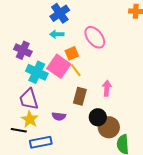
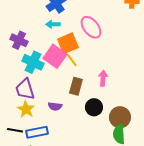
orange square: (72, 53) -> (68, 43), size x1.5
brown circle: (109, 127) -> (120, 117), moved
black line: (19, 130) -> (15, 130), moved

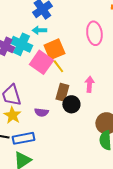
pink ellipse: (91, 27) -> (94, 33), moved, turned 30
cyan cross: (33, 62) -> (21, 44), moved
black circle: (94, 107) -> (71, 104), moved

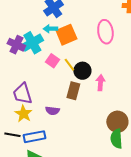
cyan cross: (21, 44) -> (32, 43), turned 35
orange square: (54, 49) -> (66, 35), moved
pink square: (41, 62) -> (52, 61), size x0.6
black circle: (71, 104) -> (82, 71), moved

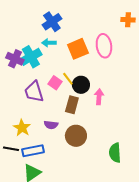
orange square: (66, 35) -> (78, 49), moved
pink square: (52, 61) -> (55, 83), moved
purple trapezoid: (22, 94) -> (34, 92), moved
brown circle: (117, 122) -> (76, 136), moved

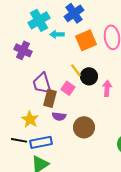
blue cross: (52, 22) -> (74, 13), moved
cyan cross: (31, 57) -> (39, 20), moved
pink square: (55, 83) -> (68, 88), moved
brown rectangle: (72, 105) -> (50, 98), moved

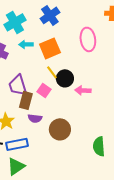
cyan arrow: (57, 34) -> (26, 44), moved
orange square: (86, 40) -> (50, 48), moved
pink arrow: (107, 88) -> (83, 90), turned -91

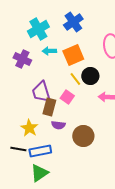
black circle: (65, 78) -> (90, 76), moved

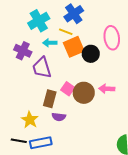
black circle: (90, 76) -> (91, 54), moved
yellow line: (75, 79) -> (66, 32), moved, turned -32
purple trapezoid: (41, 92) -> (42, 68), moved
brown circle: (83, 136) -> (84, 93), moved

